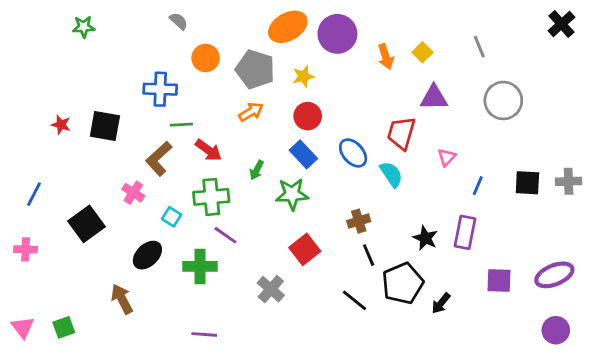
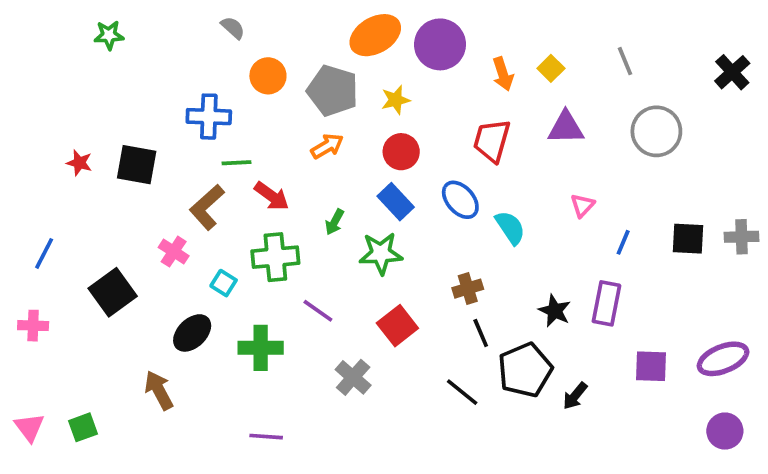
black cross: (561, 24) -> (732, 72), moved
red trapezoid: (401, 133) -> (492, 141), moved
purple line: (225, 235) -> (318, 311), moved

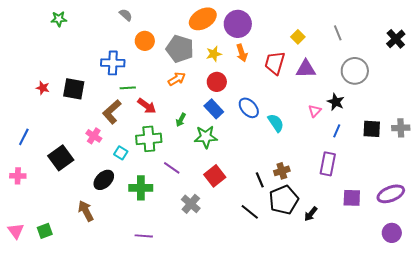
orange arrow: (503, 74) -> (242, 53), moved
red trapezoid: (492, 141) -> (275, 63), moved
brown cross: (468, 289) -> (282, 171), moved
black star: (555, 311) -> (336, 102), moved

